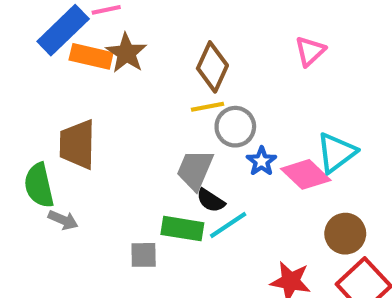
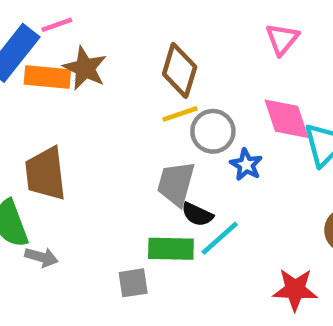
pink diamond: (306, 174) -> (287, 119), moved, turned 36

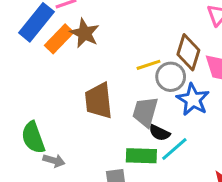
brown diamond: (180, 70) -> (188, 52), moved
orange rectangle: (47, 77) -> (59, 39), turned -52
blue star: (246, 165) -> (193, 100), size x1.5
brown trapezoid: (46, 174) -> (99, 101), moved

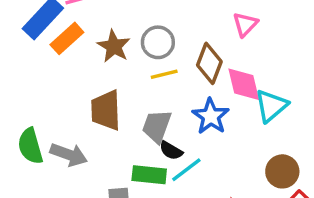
brown star: (85, 33) -> (114, 46), moved
gray circle: (171, 77) -> (158, 42), moved
gray arrow: (54, 161) -> (69, 155), moved, size x1.5

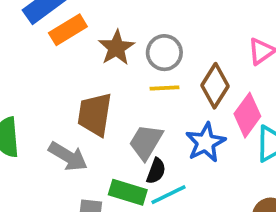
pink diamond: (244, 84) -> (247, 115), turned 39
black semicircle: (171, 151) -> (156, 171), turned -110
gray arrow: (69, 155) -> (68, 156), moved

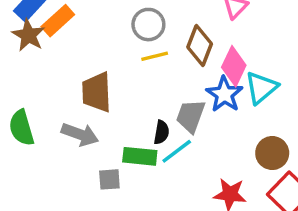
brown star: (116, 48) -> (29, 35), moved
gray trapezoid: (146, 142) -> (191, 116), moved
blue star: (206, 142) -> (224, 94), moved

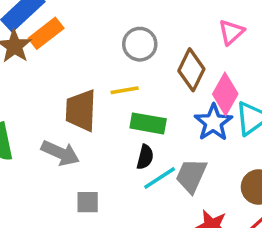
yellow line: (155, 56) -> (125, 90), moved
gray trapezoid: (191, 116) -> (191, 176), moved
green rectangle: (140, 156) -> (148, 123), moved

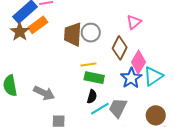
pink triangle: (231, 32) -> (134, 22), moved
yellow line: (125, 90) -> (88, 65), moved
brown trapezoid: (81, 110) -> (73, 34), moved

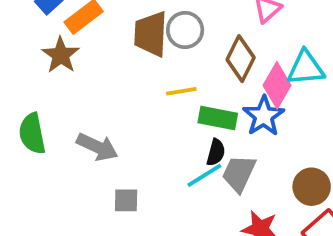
brown star: (20, 32) -> (61, 55), moved
cyan triangle: (153, 76) -> (306, 68), moved, turned 30
green rectangle: (94, 78) -> (218, 118), moved
black semicircle: (92, 97) -> (216, 152), moved

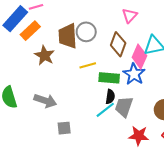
brown star: (61, 55) -> (45, 55), moved

